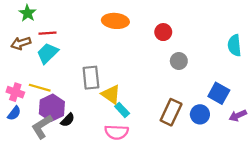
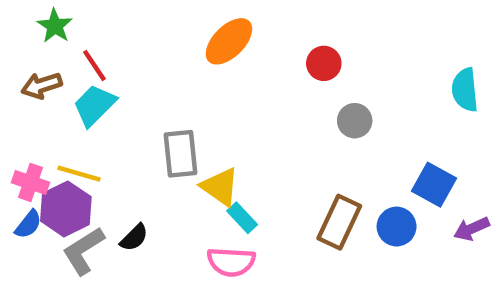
orange ellipse: (115, 21) -> (229, 41), turned -50
red line: (48, 33) -> (94, 66), turned 60
purple hexagon: (52, 108) -> (66, 209), moved

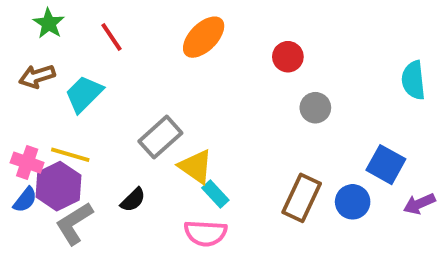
red line: (94, 66) -> (111, 37), moved
gray rectangle: (180, 154) -> (160, 137), turned 54
black semicircle: (134, 238) -> (133, 200), moved

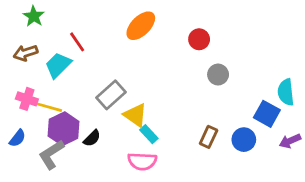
red line: (111, 37) -> (77, 42), moved
cyan semicircle: (413, 80) -> (286, 92), moved
pink cross: (27, 163) -> (27, 99), moved
purple hexagon: (58, 186) -> (64, 129), moved
brown rectangle: (302, 198) -> (209, 137), size x0.7

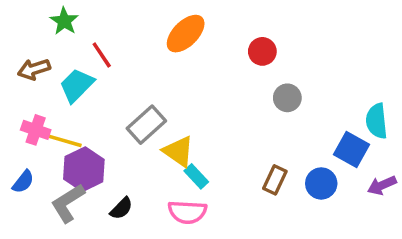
green star: (34, 16) -> (64, 21), moved
black semicircle: (92, 138) -> (121, 208), moved

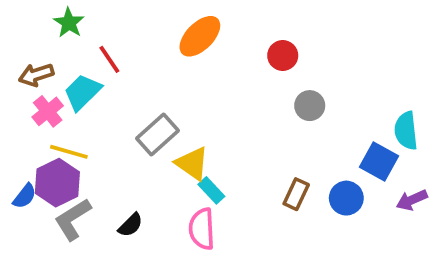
pink cross: (36, 130) -> (48, 111), moved, turned 32
purple hexagon: (84, 169) -> (57, 183), moved
pink semicircle: (187, 212) -> (202, 229), turned 84

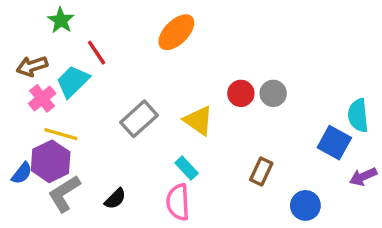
red circle: (283, 56) -> (241, 93), moved
yellow triangle: (192, 163) -> (198, 121), moved
blue circle: (346, 198) -> (305, 205), moved

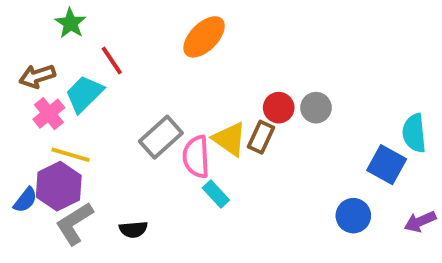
brown rectangle: (261, 171) -> (261, 137), moved
purple arrow: (363, 177) -> (420, 222), moved
black semicircle: (115, 199) -> (133, 229), turned 40
pink semicircle: (178, 202) -> (196, 157), moved
blue circle: (305, 205) -> (353, 216), moved

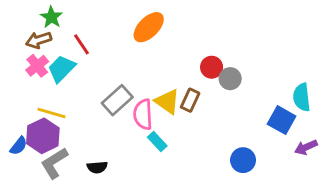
brown arrow: (37, 76) -> (39, 40), moved
red circle: (279, 108) -> (212, 67), moved
pink cross: (49, 114) -> (37, 66), moved
blue circle: (353, 216) -> (243, 160), moved
purple arrow: (420, 222) -> (306, 147), moved

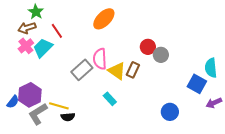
yellow line: (51, 113) -> (59, 106), moved
pink semicircle: (143, 114) -> (100, 59), moved

